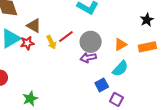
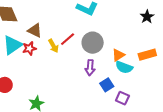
orange triangle: (120, 45) -> (118, 55), moved
orange rectangle: (147, 47) -> (147, 55), moved
purple arrow: (88, 58) -> (90, 68), moved, turned -70
cyan semicircle: (120, 69) -> (124, 67), turned 72

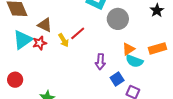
gray circle: (93, 43) -> (118, 19), moved

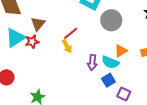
brown triangle: (45, 25) -> (38, 24), turned 42
yellow arrow: (64, 40) -> (67, 46), moved
cyan semicircle: (134, 61) -> (110, 62), moved

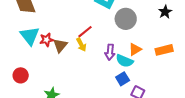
brown triangle: (38, 24) -> (60, 45), moved
cyan triangle: (15, 38) -> (30, 36), turned -35
purple arrow: (92, 62) -> (110, 52), moved

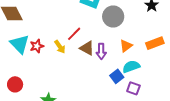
brown triangle: (60, 45) -> (87, 48), moved, turned -35
yellow arrow: (81, 45) -> (60, 47), moved
cyan semicircle: (125, 61) -> (131, 67), moved, turned 144

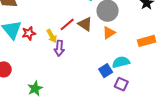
orange triangle: (126, 46) -> (109, 33), moved
brown triangle: (87, 48) -> (85, 24), moved
purple arrow: (101, 51) -> (59, 48), moved

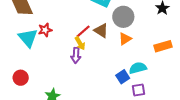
red star: (29, 33) -> (45, 30), moved
yellow arrow: (52, 36) -> (80, 43), moved
purple square: (121, 84) -> (139, 90), turned -32

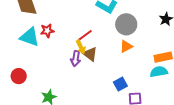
brown triangle: (101, 31) -> (90, 54), moved
cyan triangle: (28, 38) -> (30, 37), turned -35
cyan semicircle: (138, 68) -> (159, 72), moved

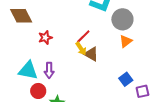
cyan triangle: (30, 37) -> (28, 71), moved
purple arrow: (76, 59) -> (49, 70), moved
red circle: (19, 76) -> (38, 91), moved

